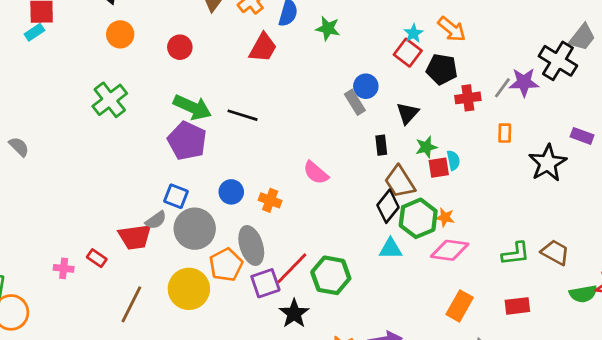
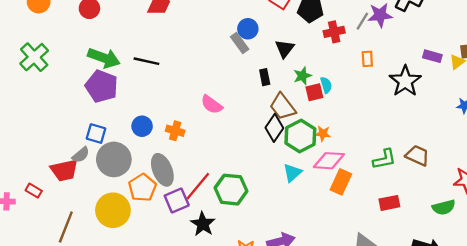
cyan triangle: (391, 249) -> (292, 173), moved, turned -36
green semicircle: (583, 294) -> (444, 207), moved
orange rectangle: (460, 306) -> (341, 182), moved

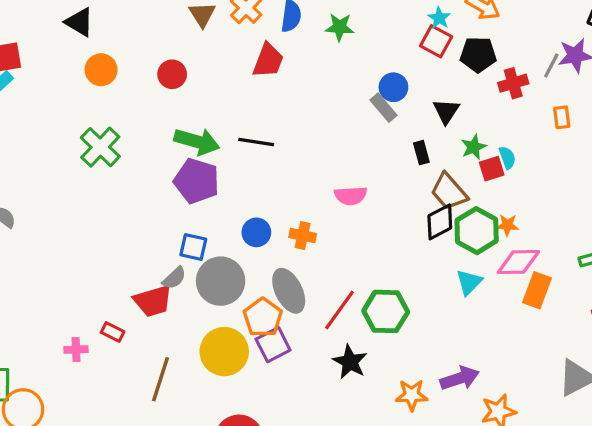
pink semicircle: (212, 105) -> (351, 196), turned -35
black diamond: (274, 128) -> (440, 222), turned 32
purple square: (177, 200) -> (273, 345), moved

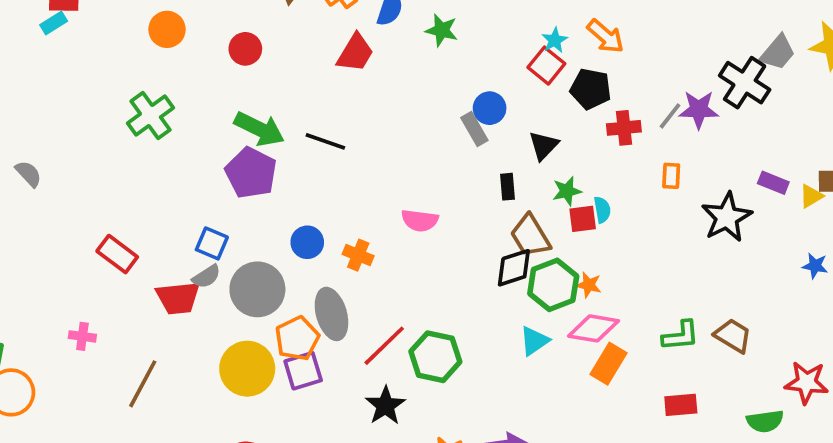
blue square: (193, 247) -> (212, 243), moved
red rectangle: (113, 332) -> (117, 254), moved, size x1.5
brown line: (161, 379) -> (143, 384), moved

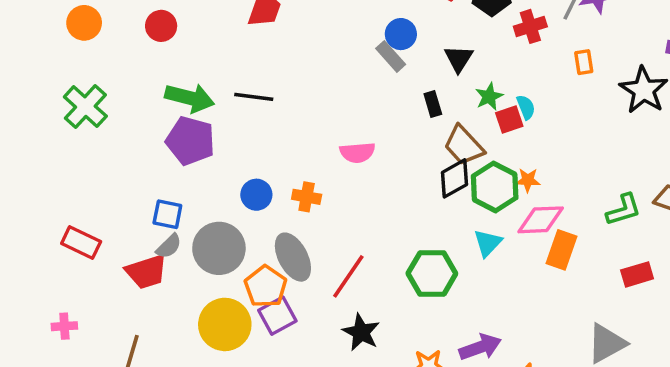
green hexagon: (435, 357) -> (432, 273), moved

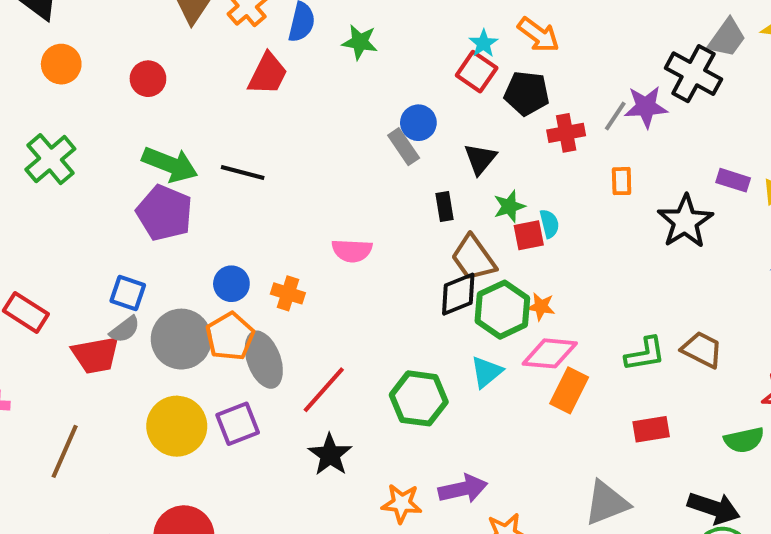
orange pentagon: (266, 287) -> (230, 336), moved

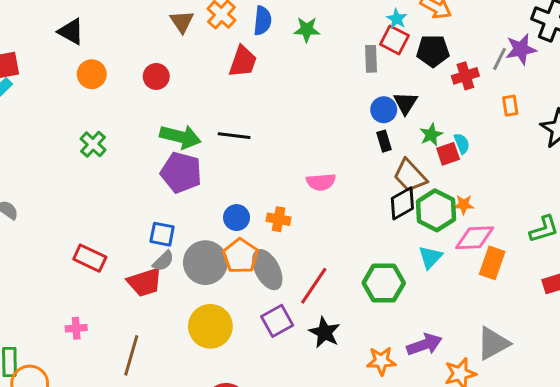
blue circle: (418, 123) -> (384, 110), moved
gray rectangle: (404, 147) -> (371, 59), moved, turned 40
green cross: (50, 159) -> (93, 144), size x0.7
purple square: (238, 424) -> (277, 321), moved
gray triangle: (606, 503) -> (493, 343), moved

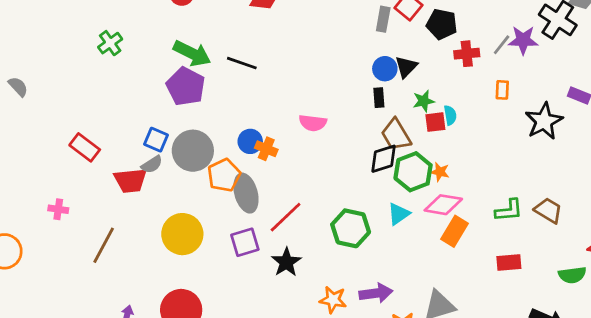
blue circle: (237, 218) -> (250, 141), moved
gray circle: (205, 263) -> (193, 151), moved

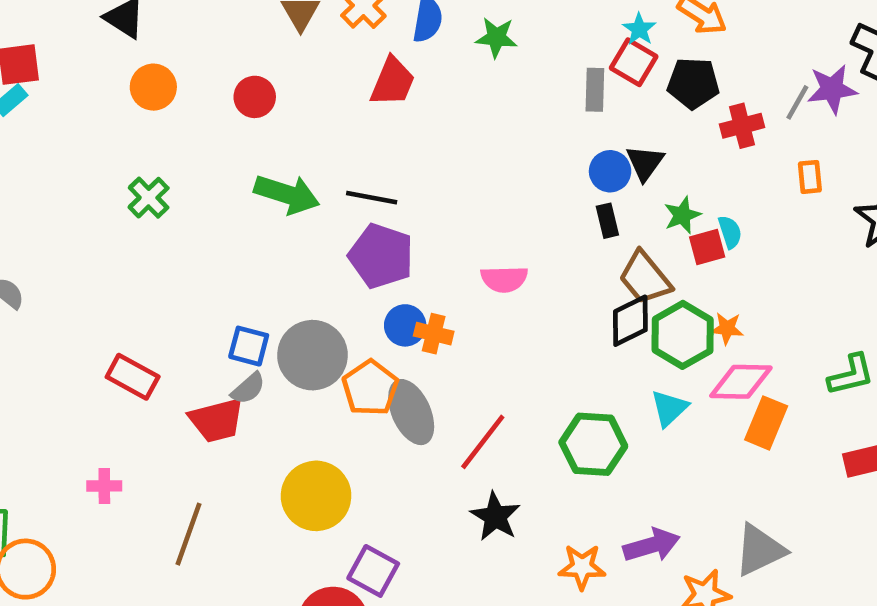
purple pentagon: (186, 87) -> (381, 256), moved
purple square: (245, 242) -> (373, 571), moved, turned -36

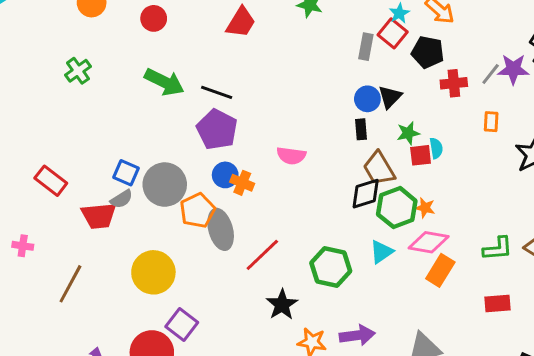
black star: (495, 517) -> (282, 305), moved

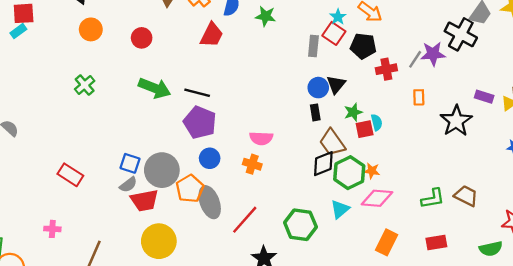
orange cross: (242, 183) -> (252, 164), moved
red trapezoid: (99, 216) -> (144, 200), moved
orange rectangle: (440, 270) -> (387, 242), moved

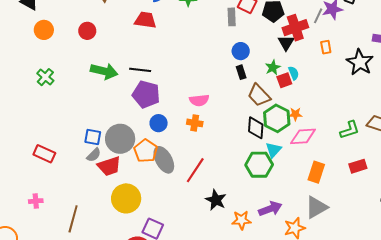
red trapezoid: (212, 35) -> (145, 20), turned -100
red cross: (386, 69) -> (295, 28), size x1.4
black triangle: (336, 84) -> (286, 43), moved
black diamond: (323, 164) -> (256, 128), moved, turned -55
green hexagon: (300, 225) -> (259, 165), moved

